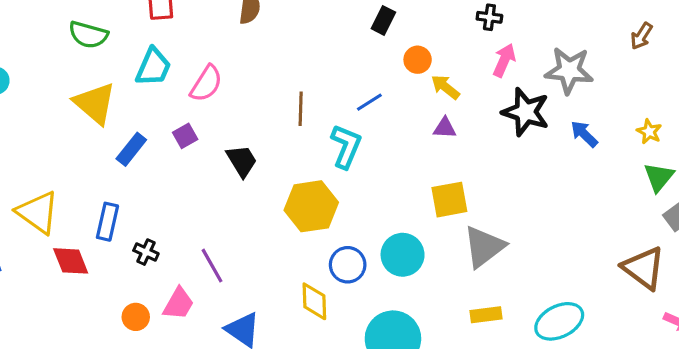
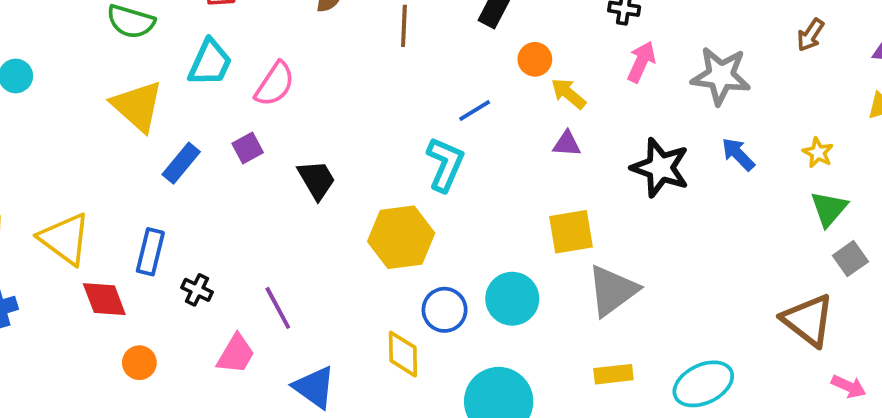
brown line: (301, 109) -> (404, 26), moved
black star: (526, 112) -> (660, 168), moved
orange circle: (136, 317) -> (139, 363), moved

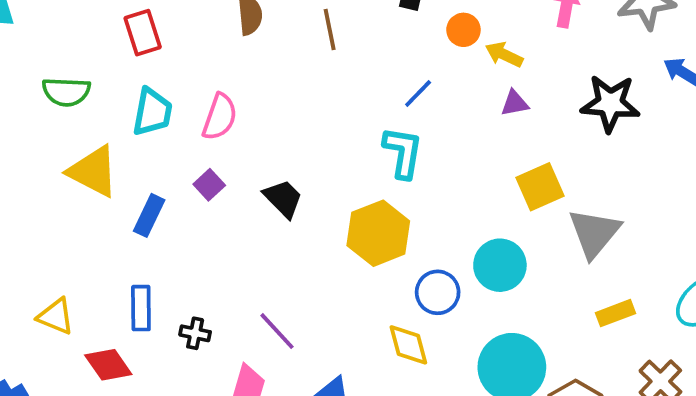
yellow triangle: (65, 239) -> (56, 316), size x0.7

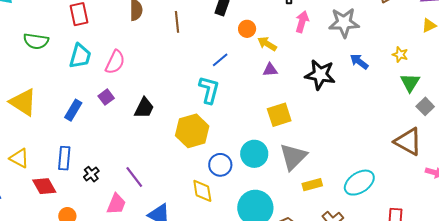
yellow triangle: (93, 171) -> (23, 102), moved
black trapezoid: (283, 199) -> (144, 108), turned 65
gray triangle: (594, 233) -> (293, 157), moved
black cross: (195, 333) -> (91, 174), turned 35

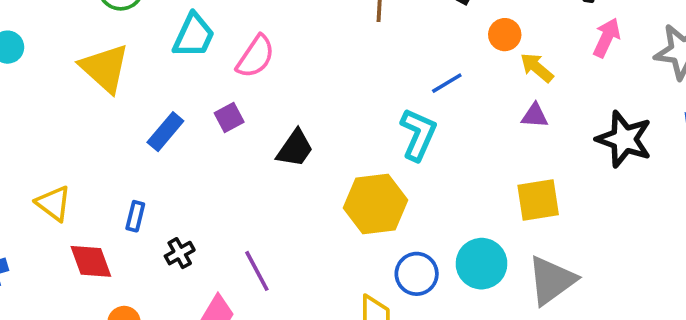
yellow triangle: (23, 102) -> (105, 68), moved
blue rectangle: (64, 158) -> (135, 216), size x0.7

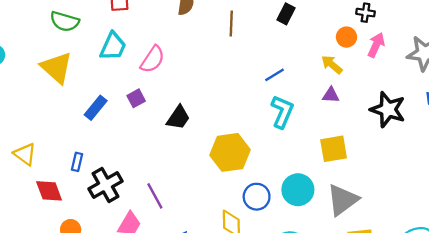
orange circle: (505, 35) -> (346, 37), moved
cyan L-shape: (418, 134) -> (282, 112), moved
black cross: (180, 253) -> (106, 185), size x1.8

